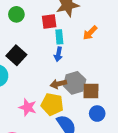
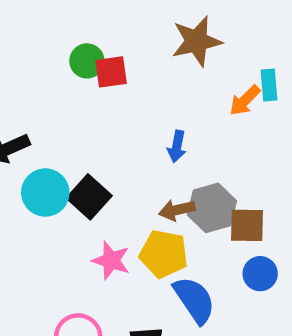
red square: (49, 22) -> (111, 72), moved
cyan rectangle: (59, 37) -> (269, 85), moved
black square: (16, 55) -> (89, 197), moved

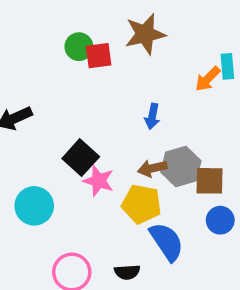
brown star: (197, 41) -> (145, 34), moved
cyan circle: (45, 193) -> (34, 206), moved
pink star: (111, 260) -> (99, 181), moved

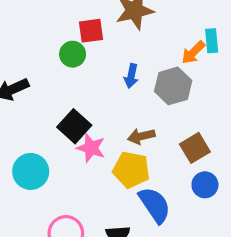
green circle: (79, 47) -> (73, 54), moved
blue arrow: (152, 116) -> (131, 76), moved
gray hexagon: (181, 167) -> (173, 86), moved
brown square: (209, 181) -> (195, 148), turned -32

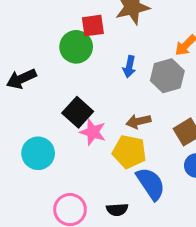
green circle: (73, 54) -> (76, 47), size x1.4

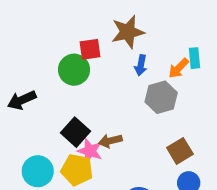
blue arrow: (129, 67) -> (141, 65), moved
brown arrow: (138, 121) -> (110, 141), moved
yellow pentagon: (129, 152) -> (77, 170), moved

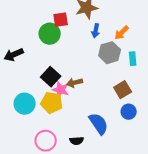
cyan rectangle: (194, 58) -> (133, 59), moved

